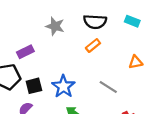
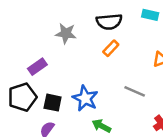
black square: (34, 86) -> (53, 103), turned 35

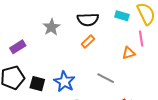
gray star: (66, 33) -> (51, 27), turned 30
purple rectangle: (37, 67) -> (18, 47), moved

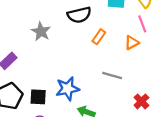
orange rectangle: (88, 42) -> (99, 37), moved
blue star: (64, 82) -> (68, 89), turned -30

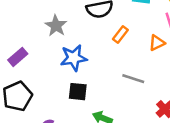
blue star: (68, 89) -> (74, 58), moved
black square: (38, 97) -> (78, 92), moved

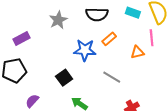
blue star: (74, 58) -> (85, 50), moved
black square: (78, 92) -> (64, 78), turned 35

